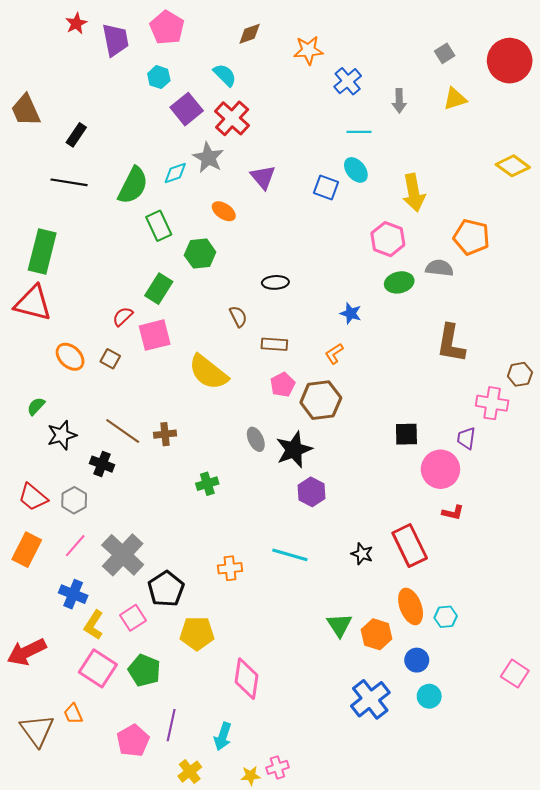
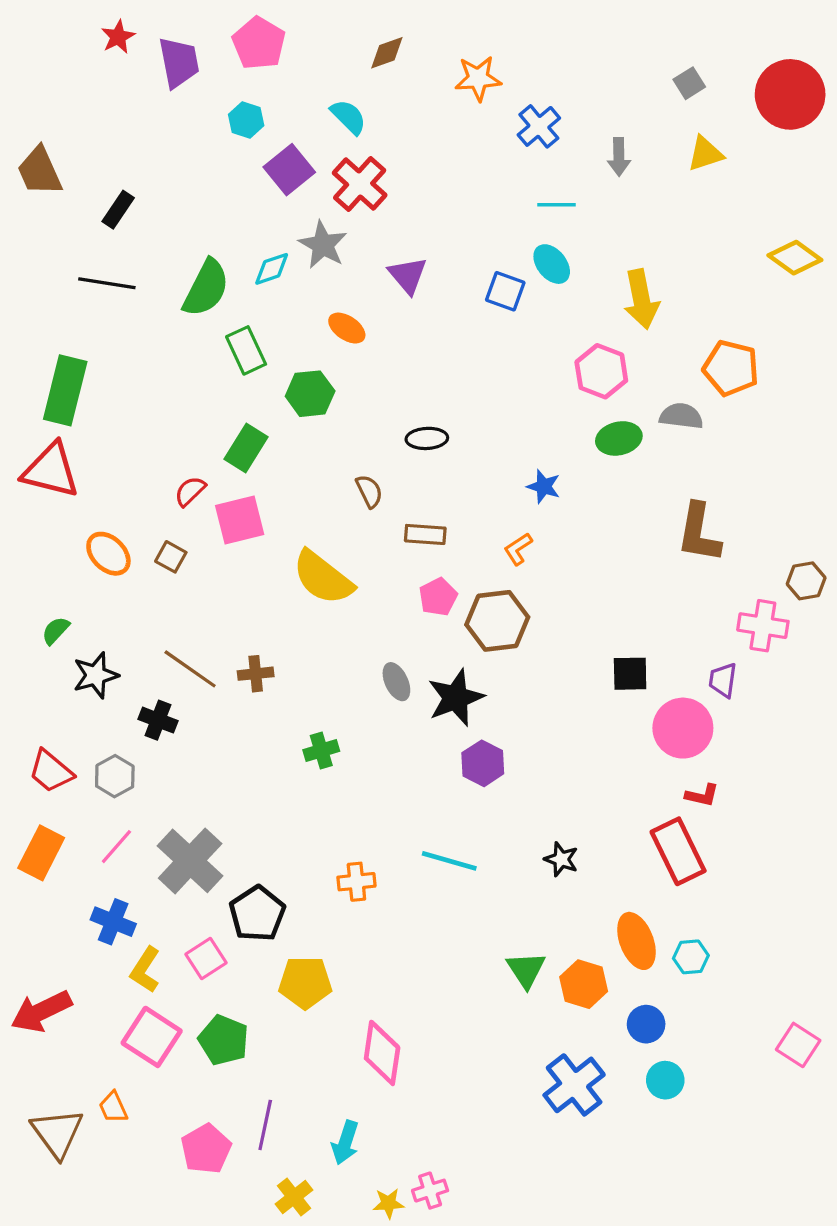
red rectangle: (410, 546) -> (678, 851), moved

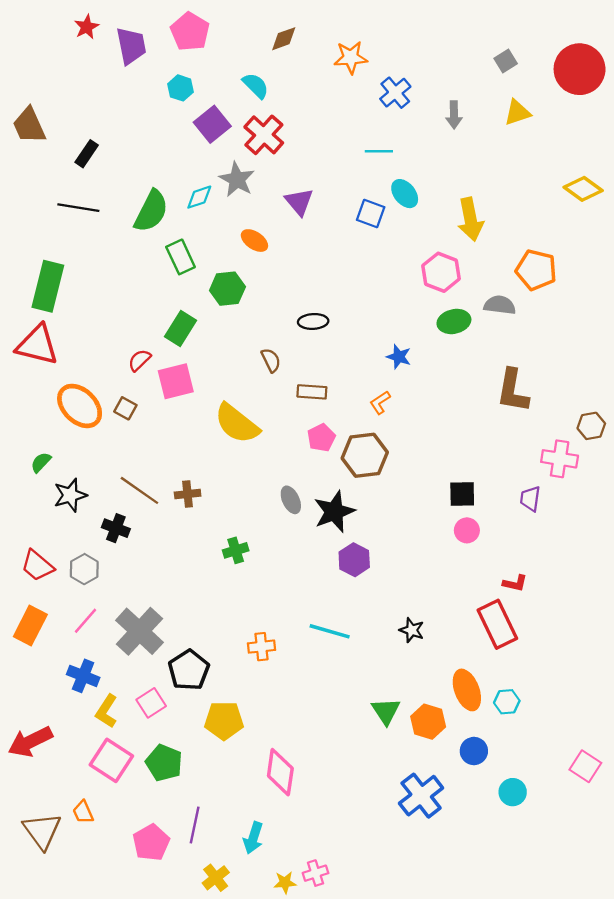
cyan line: (556, 205) -> (379, 151), moved
orange ellipse: (108, 554) -> (80, 406), size x1.4
pink circle: (683, 728) -> (467, 530), moved, size x0.6
cyan circle: (665, 1080) -> (513, 792), moved

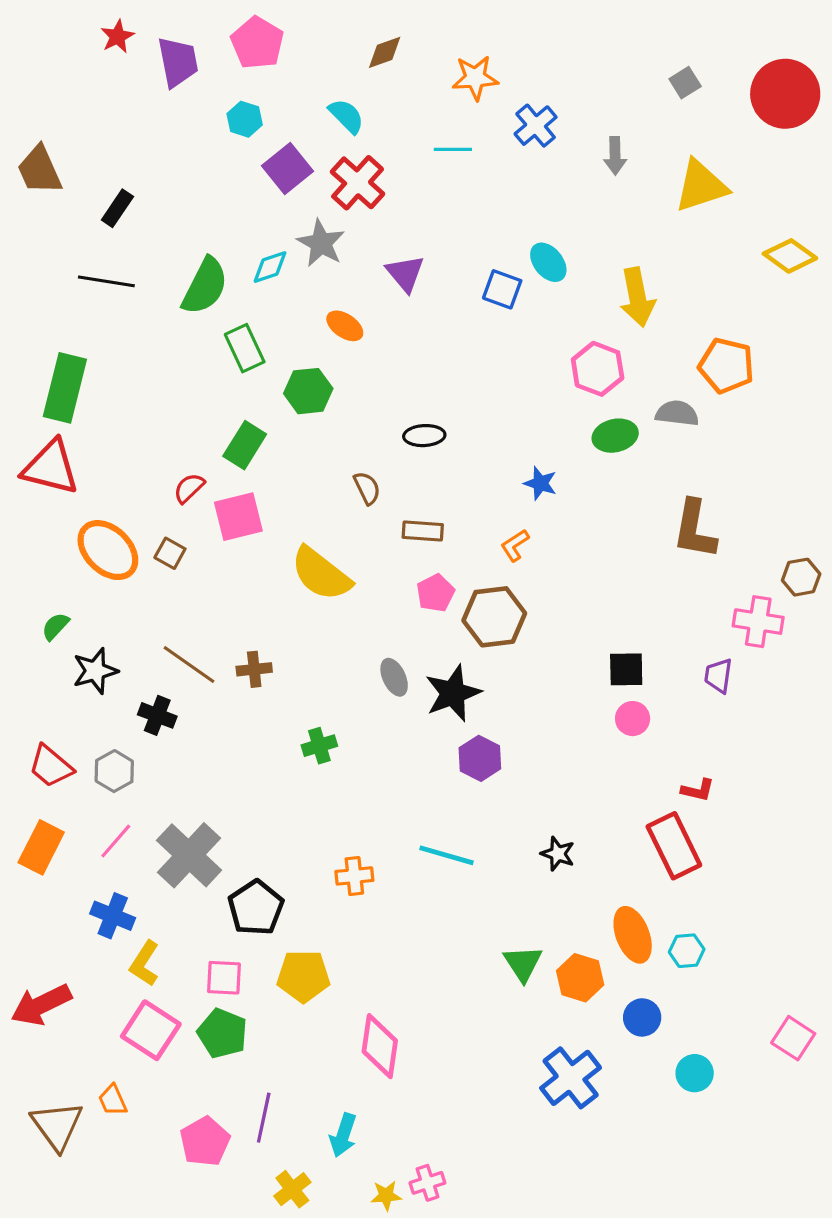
yellow triangle: (517, 113) -> (701, 186), moved, size x1.5
cyan line: (379, 151) -> (453, 149), moved
pink square: (151, 703) -> (224, 978), moved, turned 36

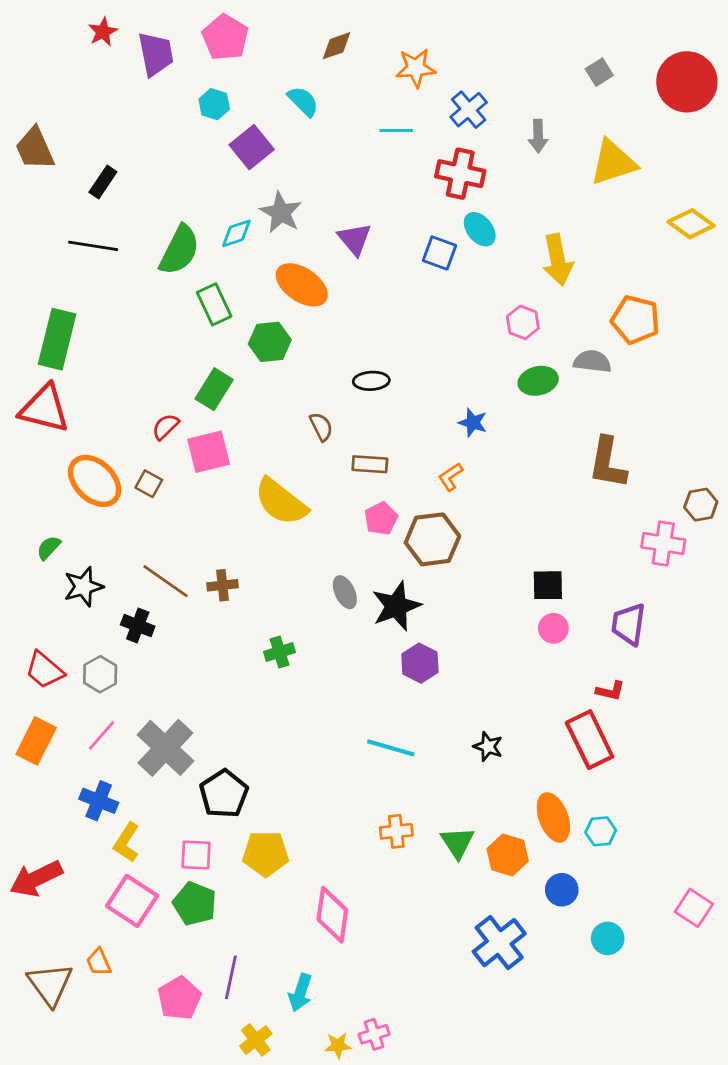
red cross: (358, 183) -> (460, 174), moved, turned -30
orange ellipse: (345, 326) -> (302, 285), size x1.6
pink hexagon: (598, 369) -> (523, 322), size x0.7
purple trapezoid: (718, 676) -> (629, 624), moved, size x1.4
orange cross: (354, 876) -> (396, 831), moved

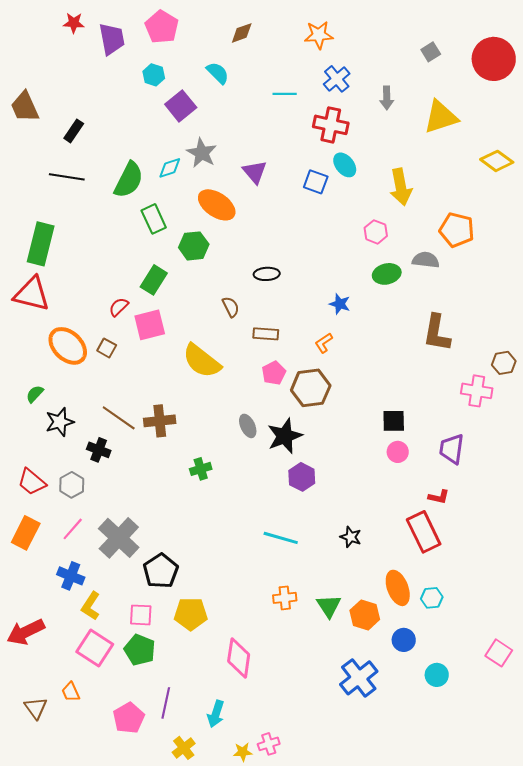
red star: (103, 32) -> (74, 23), turned 30
orange star: (416, 68) -> (319, 35), moved
brown cross: (222, 585) -> (160, 421), size x1.4
brown triangle: (50, 984) -> (36, 708), size x0.7

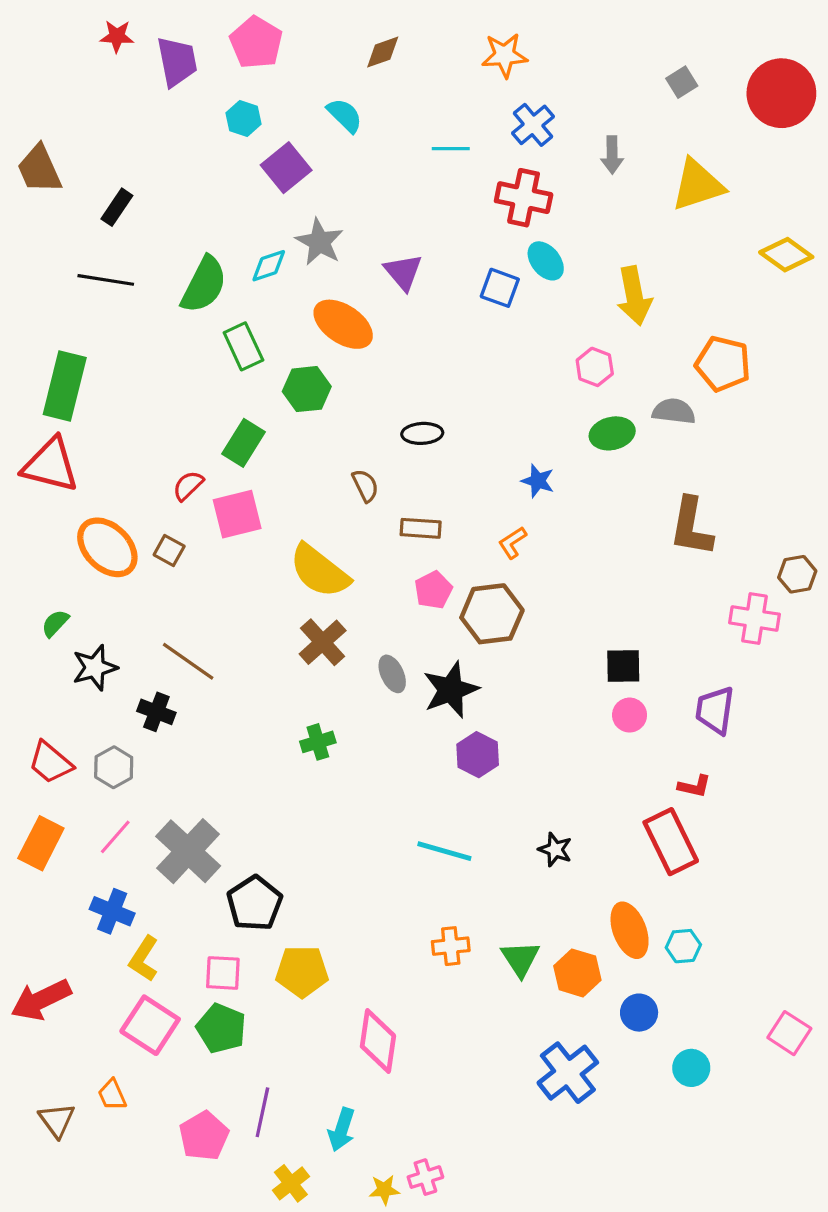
brown cross: (160, 421) -> (323, 642), moved, turned -36

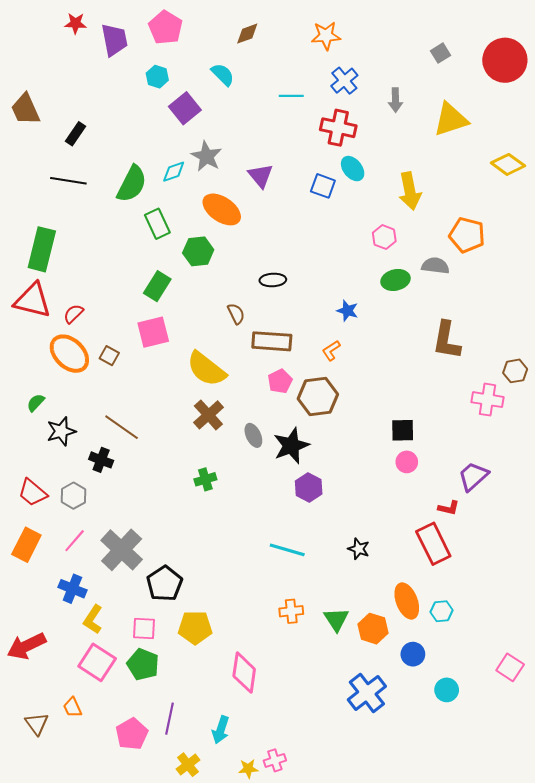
red semicircle: (188, 486) -> (73, 314), moved
brown rectangle: (421, 528) -> (272, 341), size x1.5
purple trapezoid: (715, 710) -> (473, 476), moved, turned 40

